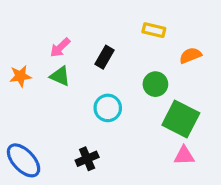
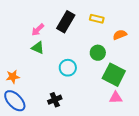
black rectangle: (105, 57) -> (66, 22), moved, size x1.5
orange star: (20, 76) -> (13, 77), moved

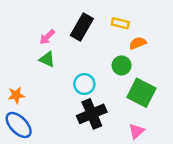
orange semicircle: (120, 35) -> (138, 43), moved
pink triangle: (116, 98) -> (136, 131), moved, turned -40
black cross: (55, 100) -> (92, 114), moved, size x1.6

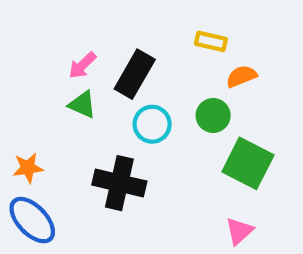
black rectangle: (82, 27) -> (135, 74), moved
cyan circle: (84, 84) -> (152, 124), moved
black cross: (92, 114) -> (119, 183), moved, turned 36

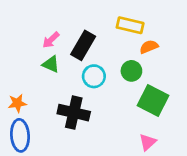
yellow rectangle: (211, 41) -> (130, 25), size x1.4
blue ellipse: (32, 220) -> (20, 135), turned 40

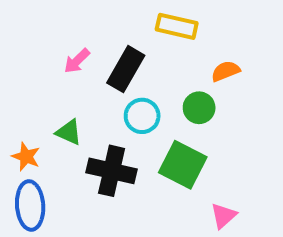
yellow rectangle: (130, 25) -> (177, 26), moved
green triangle: (51, 64) -> (69, 132), moved
green square: (153, 100) -> (183, 165), moved
orange star: (17, 103) -> (26, 157), turned 30

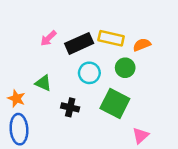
yellow rectangle: (177, 26) -> (111, 38), moved
black rectangle: (126, 69) -> (79, 43), turned 36
black cross: (112, 171) -> (70, 107), size x0.6

